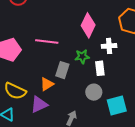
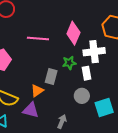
pink line: (47, 42) -> (38, 38), moved
white cross: (109, 46) -> (94, 52), size x1.5
purple triangle: (39, 105) -> (31, 110), turned 42

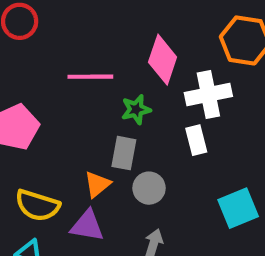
green star: (69, 63) -> (136, 109), moved
gray circle: (82, 96) -> (149, 188), moved

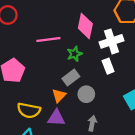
gray rectangle: (124, 153) -> (71, 77), turned 49

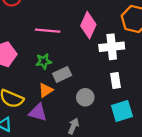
green star: (74, 54) -> (44, 61), moved
white rectangle: (108, 66) -> (116, 80), moved
gray circle: (86, 94) -> (85, 97), moved

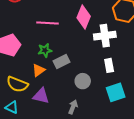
orange triangle: (46, 90) -> (39, 70), moved

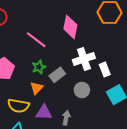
pink line: (48, 23) -> (36, 40), turned 45
white cross: (105, 36) -> (84, 59), moved
gray arrow: (73, 107) -> (66, 118), moved

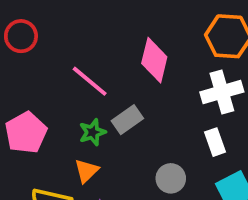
white cross: (84, 59) -> (222, 92), moved
gray rectangle: (57, 75) -> (127, 120), moved

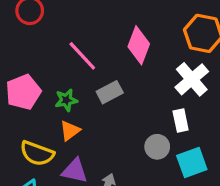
white cross: (222, 92) -> (192, 79), turned -32
green star: (92, 132) -> (66, 100), moved
gray circle: (171, 178) -> (157, 147), moved

